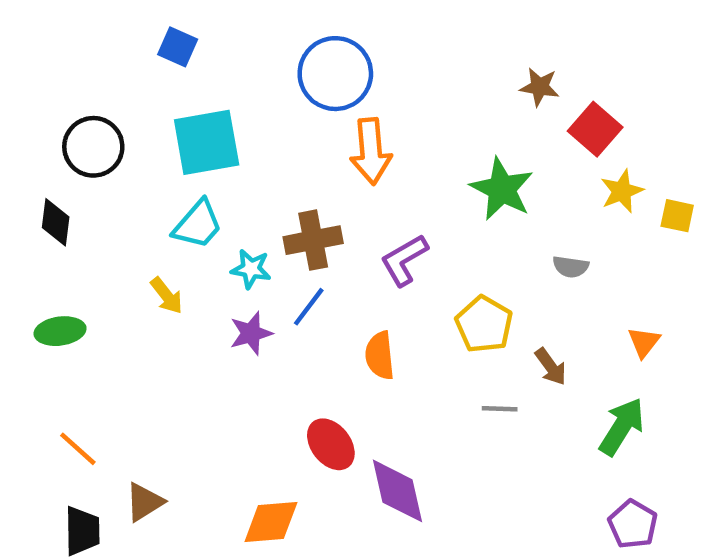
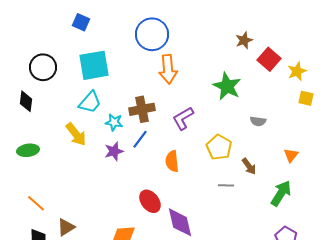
brown star: (540, 87) -> (244, 40), turned -30
yellow star: (622, 191) -> (297, 71), moved
yellow arrow: (167, 296) -> (76, 134), size x1.4

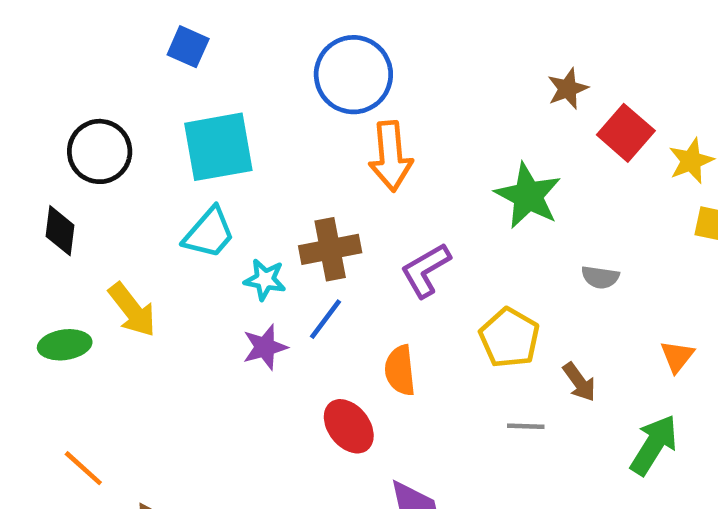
yellow arrow: (76, 134) -> (132, 310), moved
red ellipse: (150, 201) -> (349, 426), moved

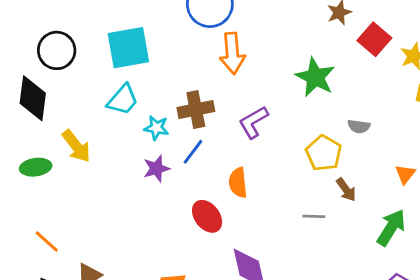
black diamond: (60, 231) -> (33, 98), size x1.5
yellow pentagon: (509, 338) -> (324, 153), moved

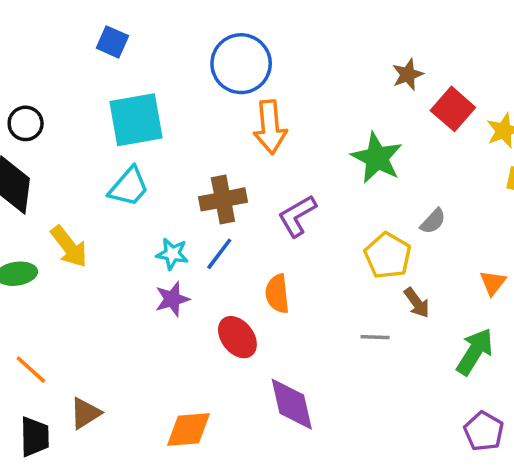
black circle: (57, 50) -> (26, 123), moved, size x0.7
gray semicircle: (359, 126) -> (433, 221), turned -55
cyan star: (156, 128) -> (172, 254), moved
purple star: (156, 169) -> (172, 299), moved

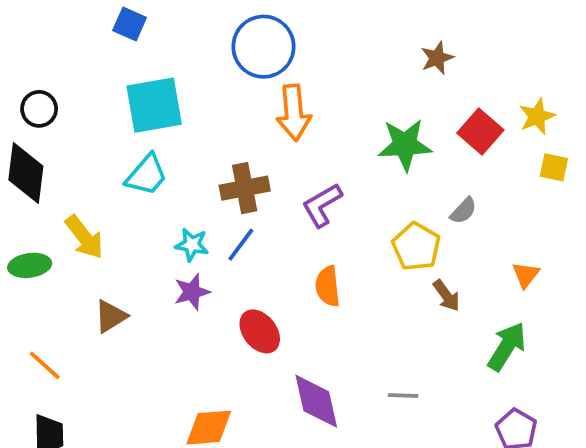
red square: (453, 109) -> (480, 132), moved
green star: (377, 158) -> (405, 145), turned -30
orange semicircle: (277, 294) -> (328, 286), moved
gray line: (375, 337) -> (403, 396), moved
brown triangle: (85, 413) -> (111, 316), moved

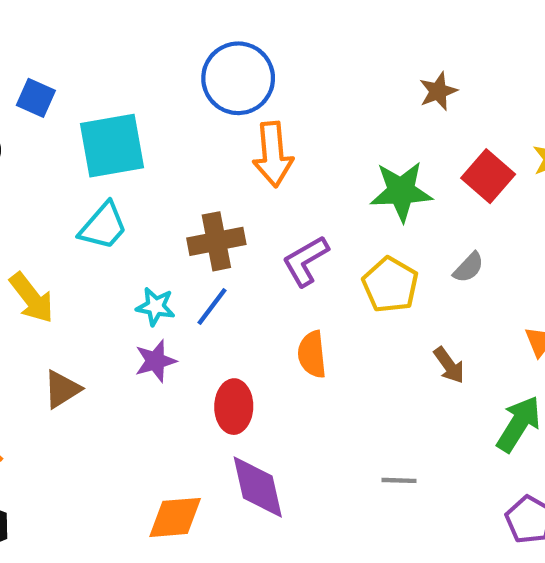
blue square: (130, 24) -> (36, 98), moved
yellow pentagon: (416, 247) -> (390, 285), moved
red ellipse: (260, 331) -> (234, 407), turned 39
purple diamond: (316, 401) -> (258, 487), moved

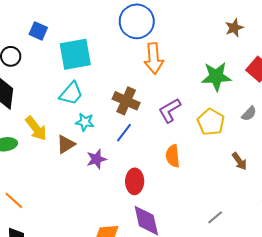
brown cross: (216, 241) -> (126, 101), turned 35
cyan star: (156, 307) -> (85, 122), moved
brown triangle: (62, 389) -> (66, 144), moved
gray line: (399, 480) -> (215, 217), turned -42

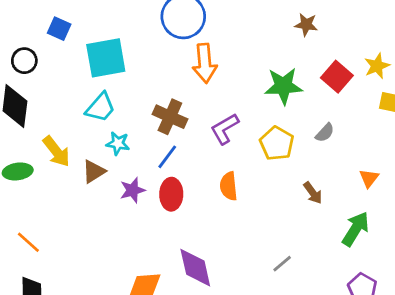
brown star: (234, 28) -> (306, 25), turned 30
red ellipse: (135, 181) -> (171, 194), moved

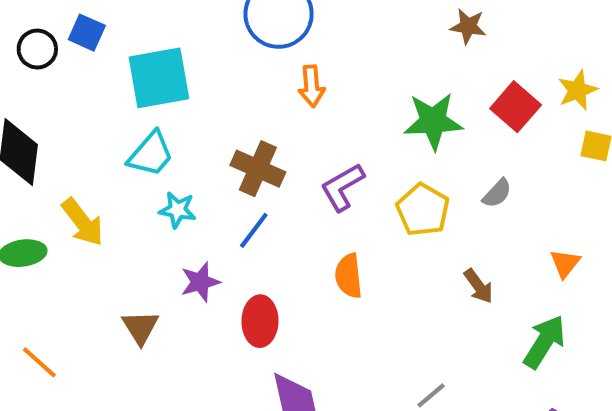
black circle: (24, 61) -> (37, 49), moved
orange arrow: (205, 63) -> (312, 86), size x0.7
brown triangle: (94, 171) -> (140, 327), moved, turned -30
red ellipse: (171, 194) -> (260, 321), moved

